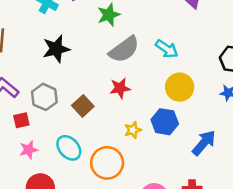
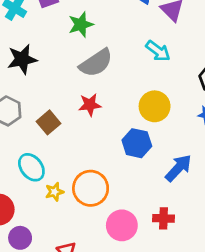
cyan arrow: (167, 49) -> (158, 51), moved
yellow star: (133, 130) -> (54, 192), moved
orange circle: (107, 163) -> (91, 188), moved

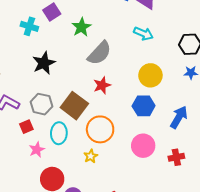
brown square: (49, 122) -> (74, 106), size x1.5
cyan ellipse: (31, 167) -> (59, 133), moved, turned 55
orange circle: (91, 188) -> (100, 129), moved
pink circle: (122, 225) -> (143, 146), moved

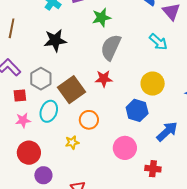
gray semicircle: (99, 53) -> (111, 47), turned 144
orange circle: (100, 129) -> (89, 120), size x0.7

